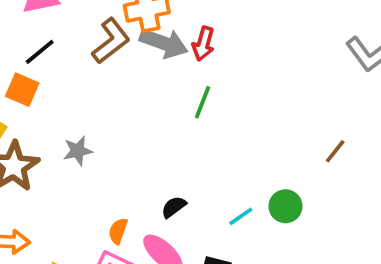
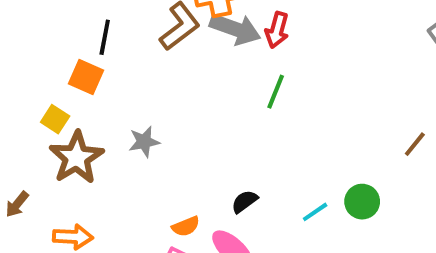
black line: (40, 52) -> (105, 37), turned -40
orange semicircle: (118, 231) -> (186, 226), turned -132

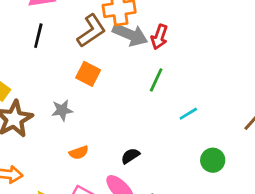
orange square: (86, 77) -> (88, 74), moved
cyan line: (315, 212) -> (188, 114), moved
orange semicircle: (186, 226) -> (79, 153), moved

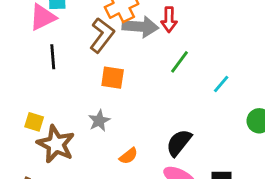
green line: (156, 80) -> (180, 62), turned 30
black semicircle: (130, 156) -> (179, 143), size x1.5

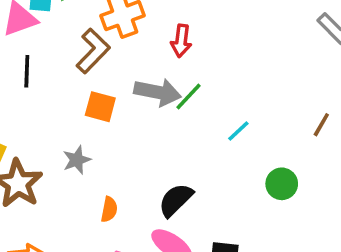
gray arrow: (140, 27) -> (158, 92), moved
orange semicircle: (128, 156) -> (109, 209), turned -48

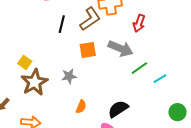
black line: (27, 71) -> (62, 24), moved
green line: (188, 97) -> (139, 68), moved
orange square: (100, 107) -> (88, 50), turned -36

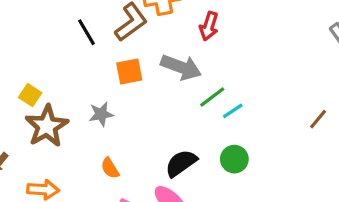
black line: (62, 24) -> (86, 32), turned -42
cyan line: (160, 79) -> (233, 111), moved
orange semicircle: (81, 107) -> (110, 168), moved, turned 128
green circle: (178, 112) -> (234, 159), moved

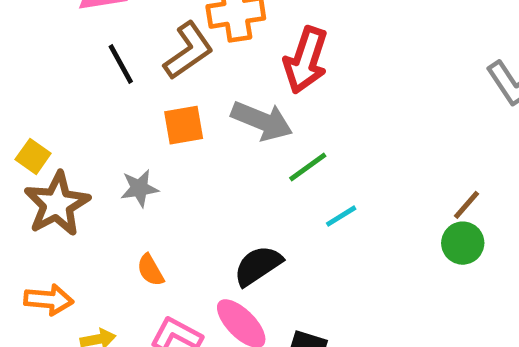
red arrow: (209, 26) -> (306, 60), size x1.5
cyan line: (233, 111) -> (341, 216), moved
green circle: (234, 159) -> (463, 243), moved

